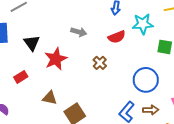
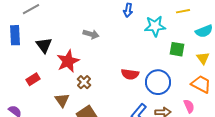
red semicircle: (117, 37) -> (130, 74), moved, turned 30
brown cross: (100, 63) -> (84, 82), moved
brown triangle: (50, 98) -> (62, 100), turned 42

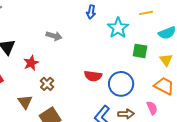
cyan star: (155, 26) -> (118, 28), turned -30
red star: (68, 61) -> (31, 63), size x0.7

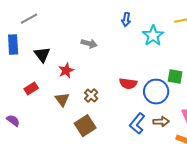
green square: (140, 51) -> (175, 77), moved
brown cross: (47, 84) -> (91, 96), moved
brown triangle: (25, 102) -> (62, 100), moved

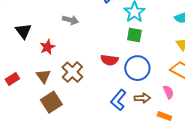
green square: (175, 77) -> (134, 35), moved
red rectangle: (31, 89) -> (12, 79), moved
brown cross: (91, 96) -> (72, 72), size x1.5
brown square: (85, 126) -> (51, 102), moved

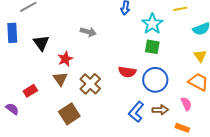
brown triangle: (43, 76) -> (60, 79), moved

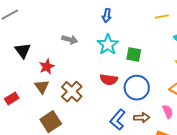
cyan star: (152, 24) -> (108, 45), moved

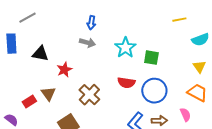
blue arrow: (107, 16) -> (91, 23), moved
black triangle: (23, 51) -> (40, 54), turned -42
brown triangle: (42, 87) -> (48, 94), moved

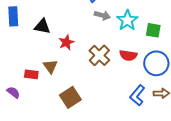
gray arrow: (87, 43) -> (102, 15), moved
brown cross: (89, 95) -> (99, 55), moved
red rectangle: (29, 102) -> (31, 74), turned 40

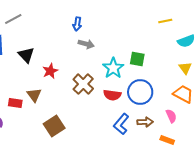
cyan star: (127, 20) -> (113, 68), moved
black triangle: (42, 26) -> (26, 55), turned 36
red semicircle: (128, 55) -> (112, 95), moved

